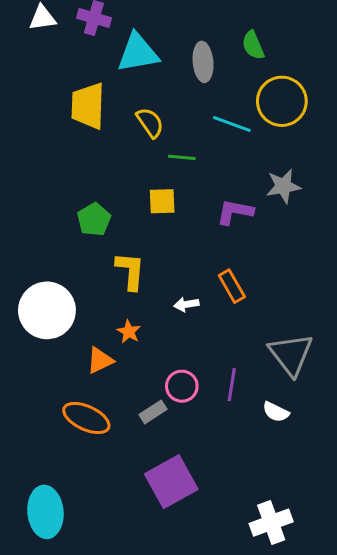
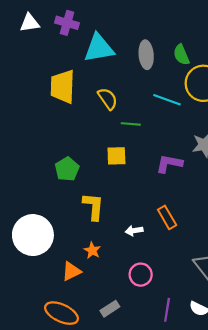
green semicircle: (253, 45) -> (181, 55), moved
purple line: (232, 385) -> (167, 310), moved
pink circle: (182, 386) -> (141, 275), moved

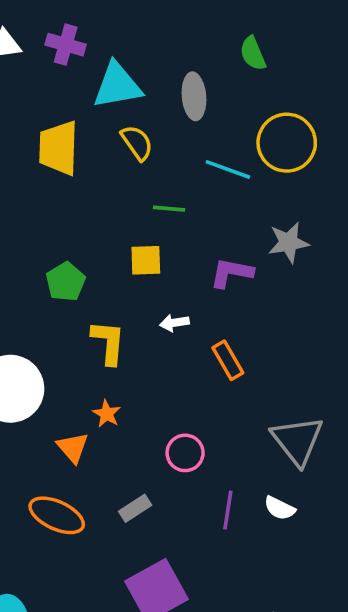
green semicircle: (181, 55) -> (253, 53), moved
yellow semicircle: (108, 99) -> (137, 143), moved
white arrow: (134, 231) -> (174, 323), moved
orange triangle: (71, 271) -> (73, 448), turned -45

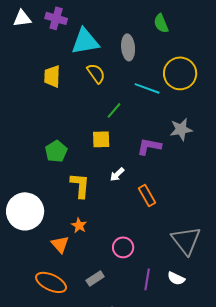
yellow trapezoid: (58, 148) -> (52, 76), size x0.7
green line: (169, 209) -> (114, 110), turned -54
white arrow: (174, 323) -> (117, 174), turned -35

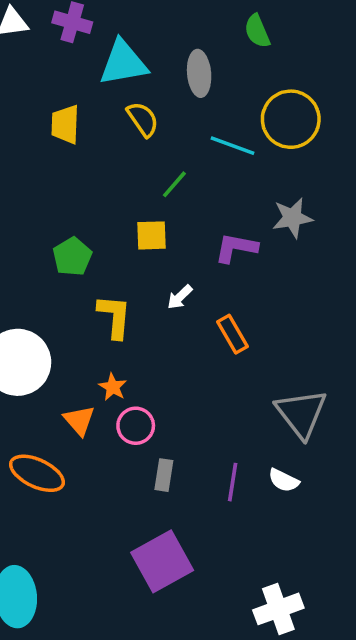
pink circle: (123, 247) -> (136, 426), moved
gray rectangle: (95, 278) -> (164, 475), moved, turned -48
orange ellipse: (51, 282) -> (37, 473), moved

